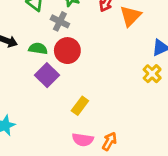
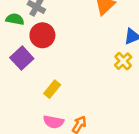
green semicircle: (38, 49) -> (15, 19), moved

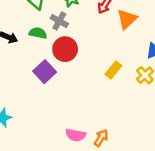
yellow rectangle: (52, 89) -> (113, 70), moved

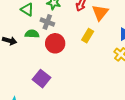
yellow rectangle: (113, 70) -> (88, 36), moved
purple square: (45, 72) -> (41, 79), moved

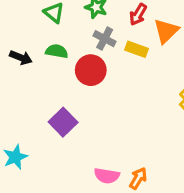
gray cross: (47, 22) -> (105, 39), moved
yellow rectangle: (88, 36) -> (137, 49), moved, turned 72

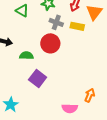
green semicircle: (57, 51) -> (26, 56), moved
orange arrow: (138, 178) -> (90, 95), moved

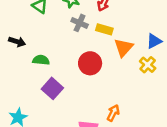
orange triangle: (94, 12) -> (124, 48), moved
red circle: (50, 43) -> (90, 63), moved

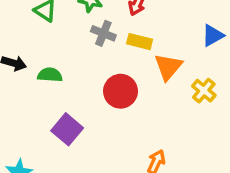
blue triangle: (154, 41) -> (213, 35), moved
green semicircle: (41, 60) -> (50, 75), moved

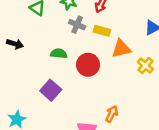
orange triangle: (168, 67) -> (121, 49), turned 36
green semicircle: (50, 75) -> (59, 54), moved

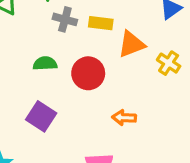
orange arrow: (112, 114) -> (124, 118), moved, turned -105

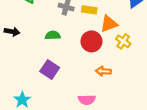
yellow cross: (169, 63) -> (123, 41), moved
red circle: (88, 73) -> (91, 41), moved

